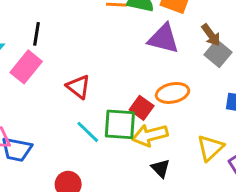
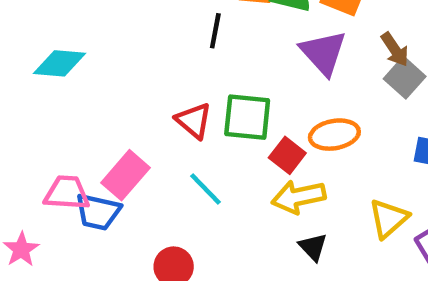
black line: (36, 34) -> (215, 31), moved
purple triangle: (163, 39) -> (323, 53), turned 32
pink rectangle: (26, 67) -> (125, 175), moved
green square: (120, 124) -> (247, 117), moved

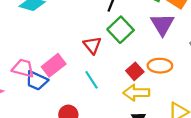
green square: (247, 117) -> (121, 30), moved, turned 30

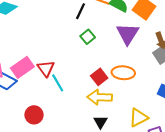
green square: (121, 30) -> (88, 37), size x0.6
red triangle: (92, 45) -> (46, 68), moved

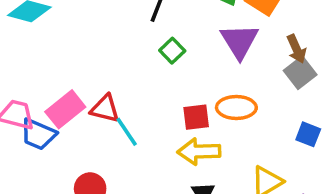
red triangle: (46, 68) -> (105, 109), turned -36
red square: (99, 77) -> (196, 117), turned 35

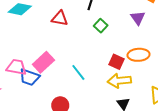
purple triangle: (239, 41) -> (138, 18), size x0.7
red triangle: (105, 109) -> (60, 18), moved
red square: (196, 117) -> (116, 62), turned 35

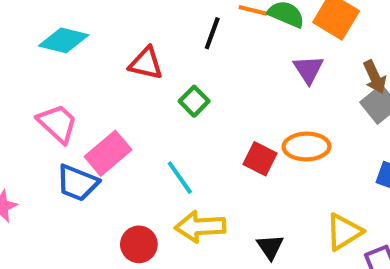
green square: (101, 26) -> (194, 101), moved
pink trapezoid: (16, 67) -> (57, 123), moved, turned 30
yellow arrow: (119, 81) -> (200, 227), moved

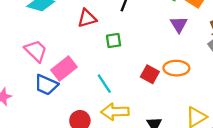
red triangle: (146, 63) -> (87, 18), turned -30
green square: (194, 101) -> (114, 41), turned 35

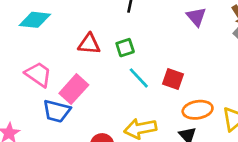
red triangle: (87, 18) -> (89, 44), moved, turned 30
orange ellipse: (176, 68) -> (198, 110), moved
cyan line: (104, 84) -> (139, 78), moved

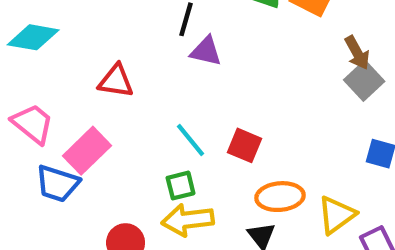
purple triangle: (196, 17) -> (206, 51), moved, turned -40
green square: (125, 48) -> (181, 186), moved

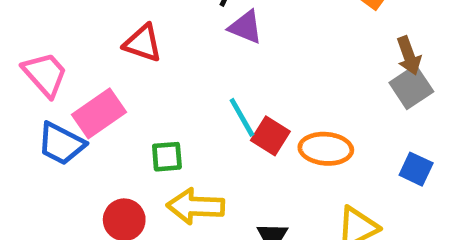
cyan line: (190, 140) -> (242, 117), moved
green square: (181, 186) -> (167, 157), moved
orange ellipse: (280, 197) -> (326, 149), moved

